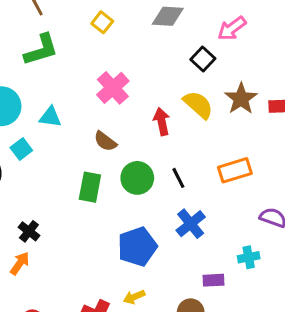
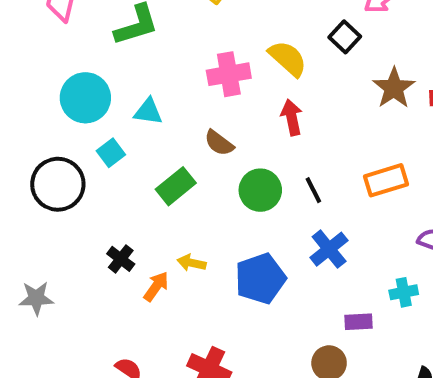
pink cross: (113, 88) -> (229, 74), turned 32
yellow semicircle: (198, 105) -> (288, 58), moved
green rectangle: (90, 187) -> (176, 186), moved, turned 40
orange arrow: (20, 263) -> (156, 286), moved
yellow arrow: (134, 297) -> (191, 263), moved, turned 35

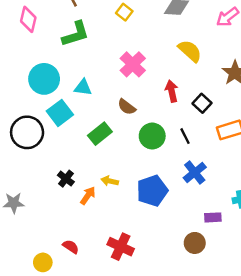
black square: (345, 37) -> (202, 103), moved
yellow semicircle: (288, 58) -> (190, 51), moved
pink cross: (229, 74) -> (133, 64), turned -35
cyan square: (111, 153) -> (60, 113), size x1.5

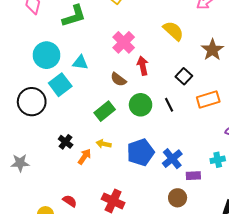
red arrow: (172, 91) -> (143, 66), moved
green rectangle: (100, 134) -> (105, 111), moved
blue cross: (195, 172) -> (172, 159), moved

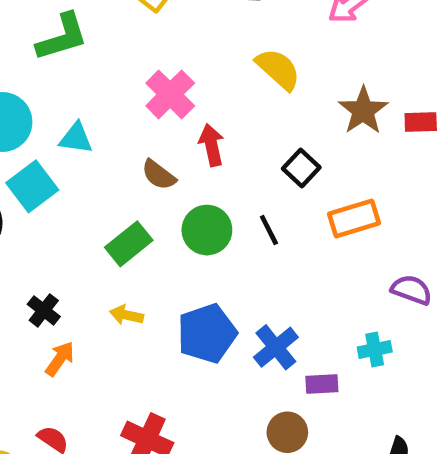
orange arrow: (85, 157) -> (60, 359), moved

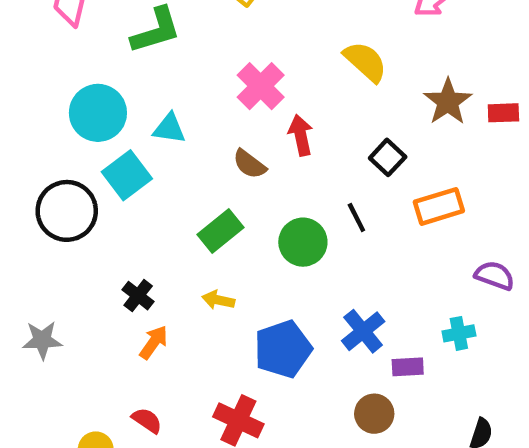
green circle: (207, 230) -> (303, 242), moved
blue pentagon: (207, 333) -> (283, 349), moved

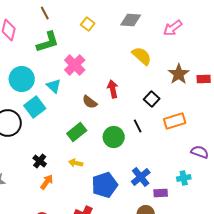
pink cross: (261, 86) -> (75, 65), moved
cyan triangle: (169, 128) -> (54, 86), turned 35

